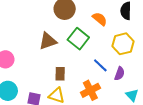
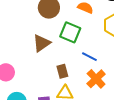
blue line: (100, 65) -> (89, 57), moved

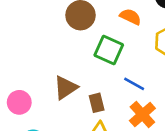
brown triangle: (42, 43) -> (66, 88), moved

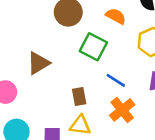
brown triangle: (66, 88) -> (38, 63), moved

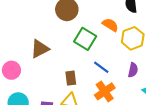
orange semicircle: (116, 16) -> (110, 25), moved

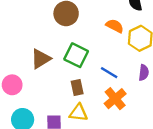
green square: (85, 39) -> (76, 55), moved

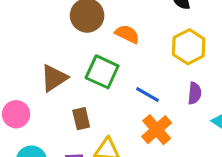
orange semicircle: (115, 26) -> (127, 34), moved
brown rectangle: (77, 87) -> (81, 119), moved

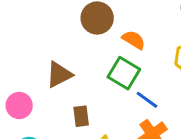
green square: (102, 72) -> (124, 73), moved

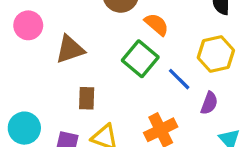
blue line: (147, 100) -> (179, 79), moved
pink circle: (19, 105) -> (28, 25), moved

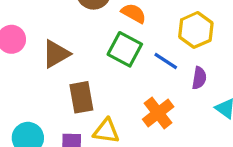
brown rectangle: (87, 98) -> (81, 97), size x1.4

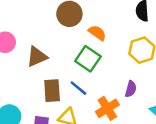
blue line: (166, 61) -> (78, 88), moved
purple semicircle: (199, 78) -> (131, 89), moved

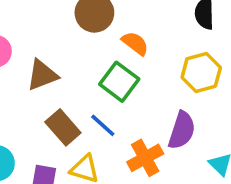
purple semicircle: (131, 89) -> (182, 130), size x1.5
brown rectangle: (52, 91) -> (63, 127), turned -40

